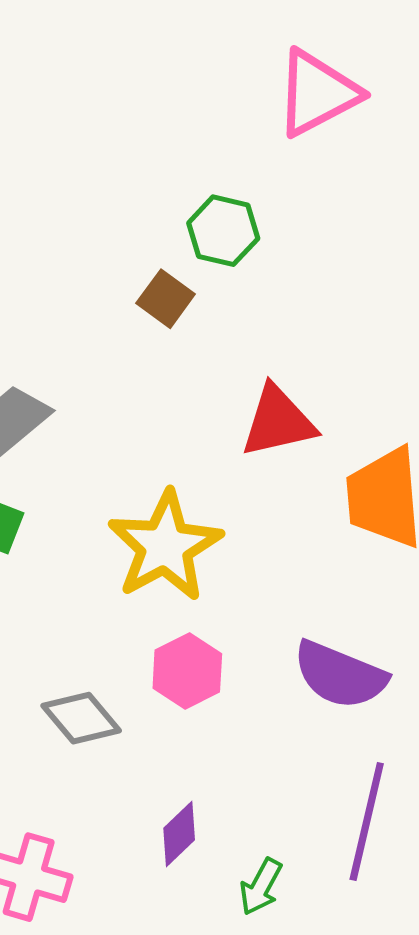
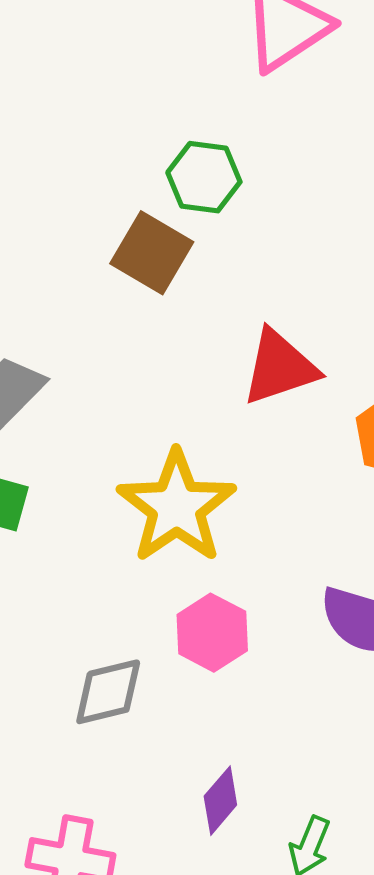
brown square: (166, 299) -> (152, 253), size x1.4
gray diamond: (81, 718) -> (108, 692), turned -58

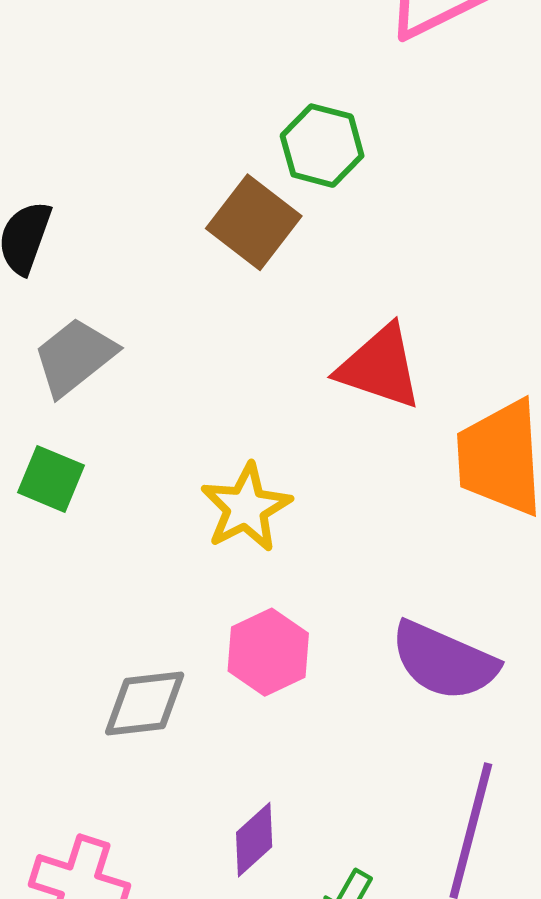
red triangle: (280, 367) -> (380, 367), turned 30
yellow star: (177, 507) -> (246, 508), size x0.7

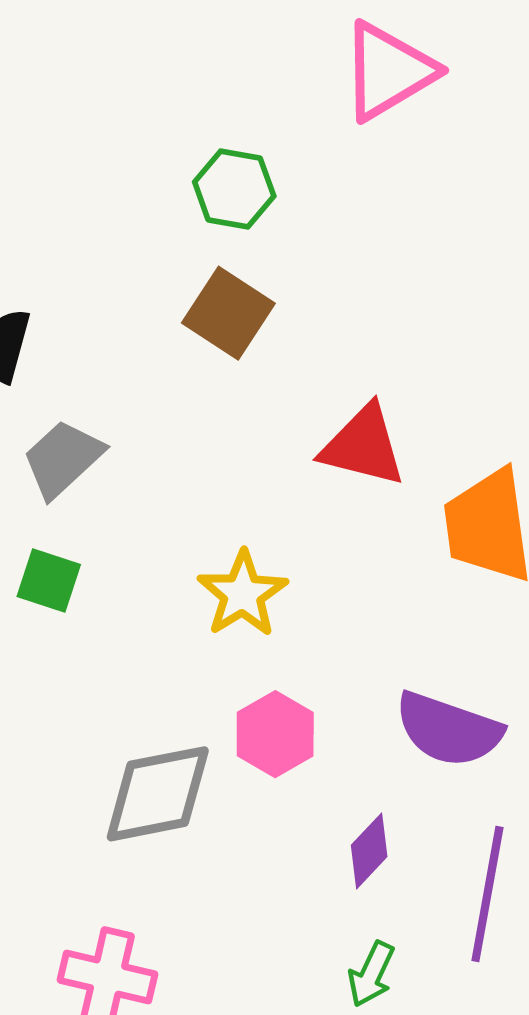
green hexagon: (322, 146) -> (234, 189), moved
gray diamond: (145, 703) -> (158, 794), size x1.4
purple diamond: (254, 840) -> (369, 851), moved

